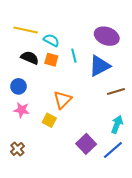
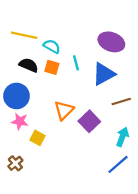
blue circle: (18, 86) -> (16, 96), size x1.5
yellow square: (49, 120) -> (37, 138), moved
purple square: (86, 144) -> (89, 121), moved

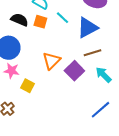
cyan line: (76, 63) -> (62, 18), turned -32
brown line: (121, 102) -> (92, 53), moved
cyan arrow: (122, 137) -> (103, 75), moved, turned -66

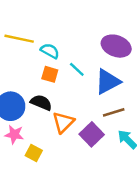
black semicircle: (19, 20) -> (41, 103), moved

